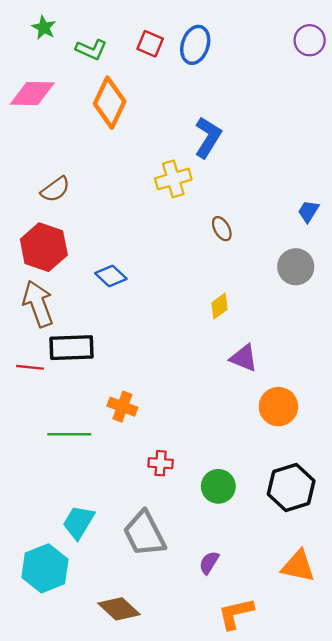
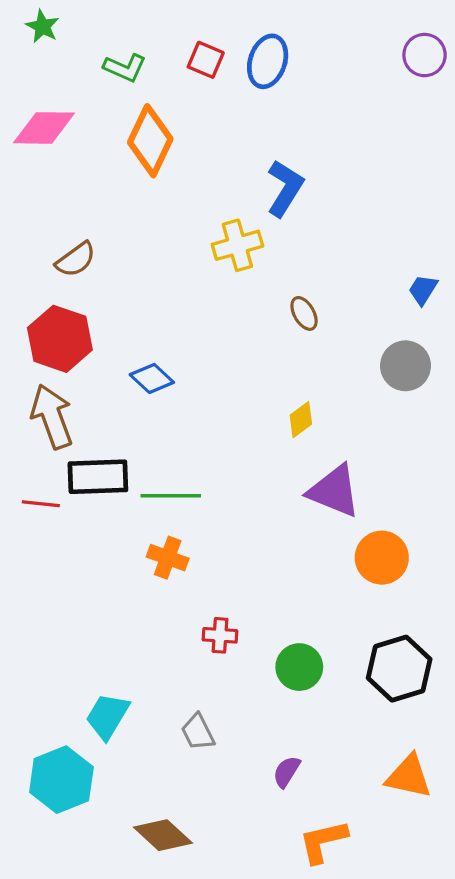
green star: (44, 28) -> (42, 26), moved
purple triangle: (244, 358) -> (334, 491), size x1.4
green line: (69, 434) -> (171, 496), moved
gray trapezoid: (144, 534) -> (198, 732), size x0.6

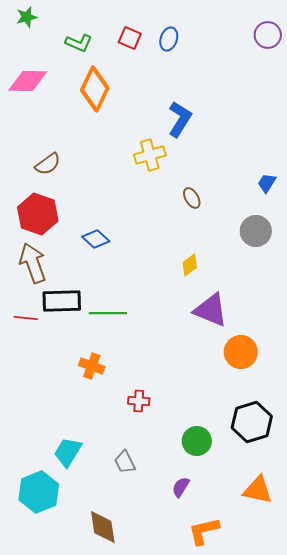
green star: (42, 26) -> (27, 17), turned 30
blue ellipse: (268, 61) -> (169, 39), size x0.7
orange cross: (168, 558) -> (92, 366), moved
green circle: (299, 667) -> (197, 441), moved
brown diamond: (163, 835) -> (103, 527), turned 39

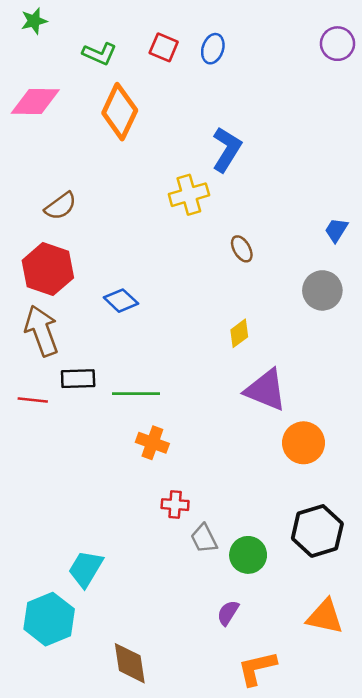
black rectangle: (62, 301) -> (78, 379), size x0.7
orange cross: (92, 366) -> (152, 443), moved
gray trapezoid: (125, 462) -> (204, 539), moved

